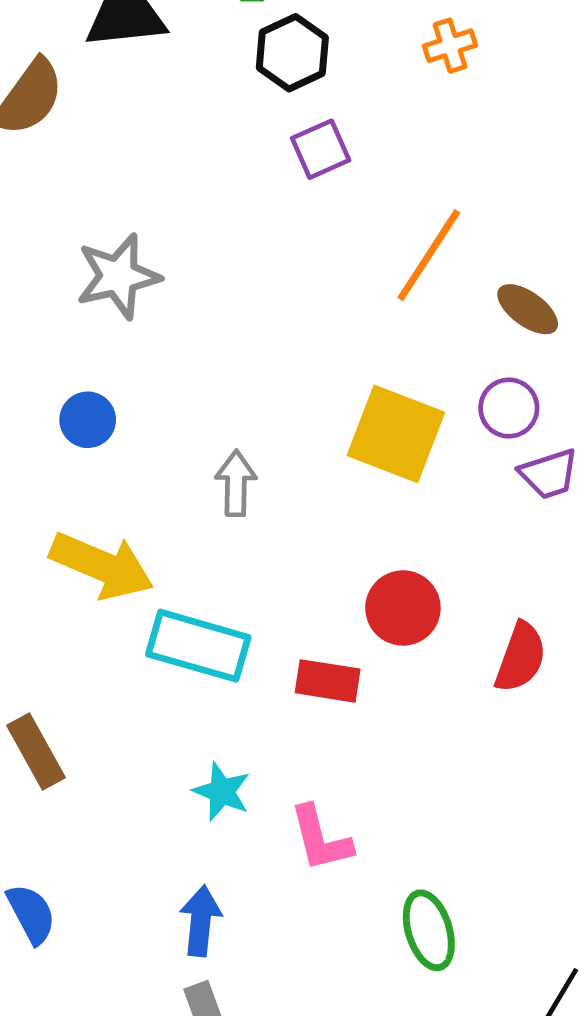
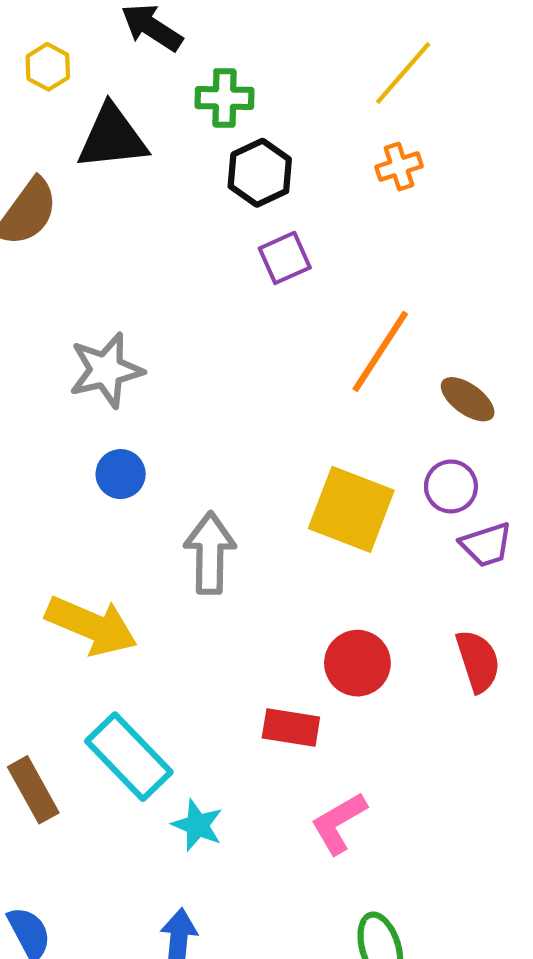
blue circle: (88, 420) -> (121, 474), moved
gray arrow: (236, 483) -> (210, 553), size x1.4
cyan rectangle: (198, 646) -> (129, 757), moved, turned 30
red semicircle: (521, 657) -> (478, 661), moved, turned -38
pink L-shape: (321, 839) -> (339, 823), moved, turned 74

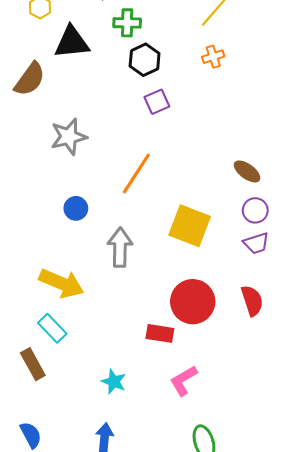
orange line: (380, 351) -> (136, 174), moved
gray star: (106, 370) -> (69, 137), moved
purple circle: (451, 487) -> (255, 210), moved
red circle: (357, 663) -> (193, 302), size x1.4
cyan rectangle: (129, 757) -> (52, 328), moved, size x0.7

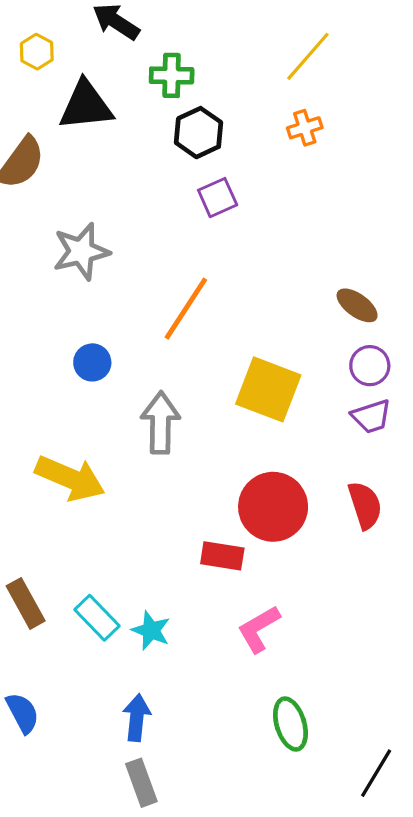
cyan rectangle: (52, 328) -> (97, 618), moved

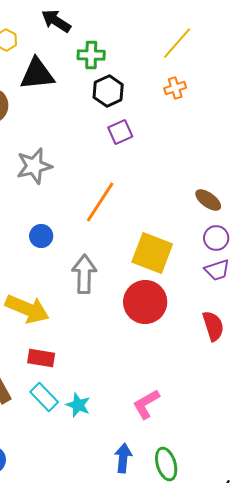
red circle: (273, 507) -> (145, 302), moved
red rectangle: (222, 556) -> (41, 358), moved
blue arrow: (137, 718) -> (123, 458), moved

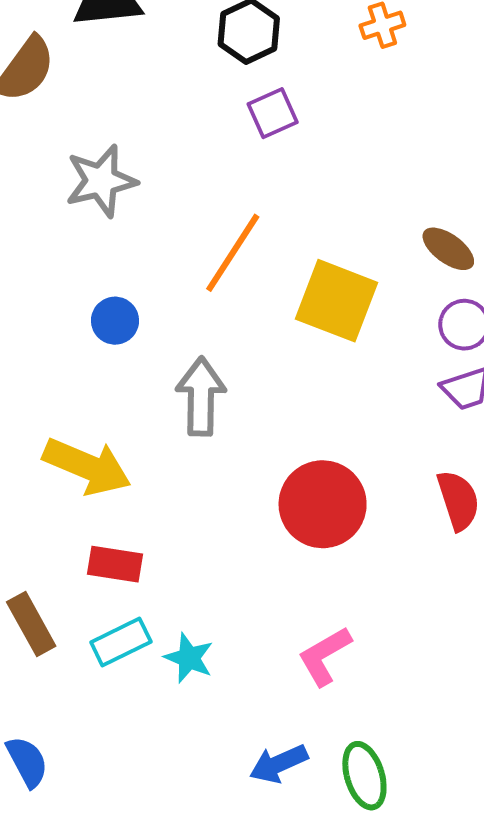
yellow square: (152, 253) -> (337, 301), moved
red circle: (145, 302) -> (323, 504), moved
cyan rectangle: (44, 397) -> (121, 642), turned -72
blue arrow: (123, 458) -> (279, 764), turned -120

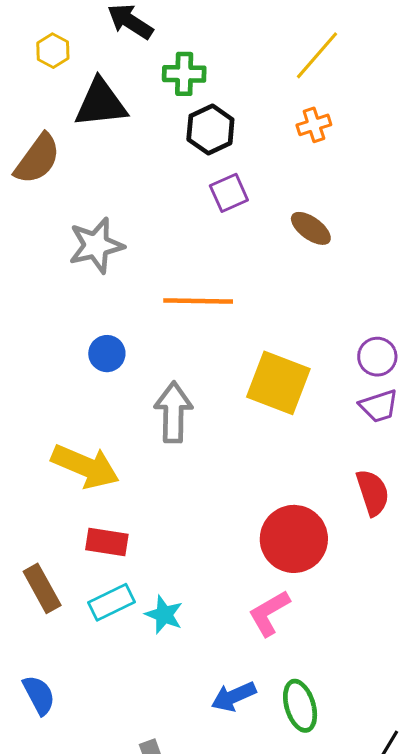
brown ellipse: (448, 249) -> (311, 228), moved
orange line: (233, 253) -> (198, 301), turned 58
yellow square: (337, 301) -> (278, 383), moved
red circle: (323, 504) -> (294, 539), moved

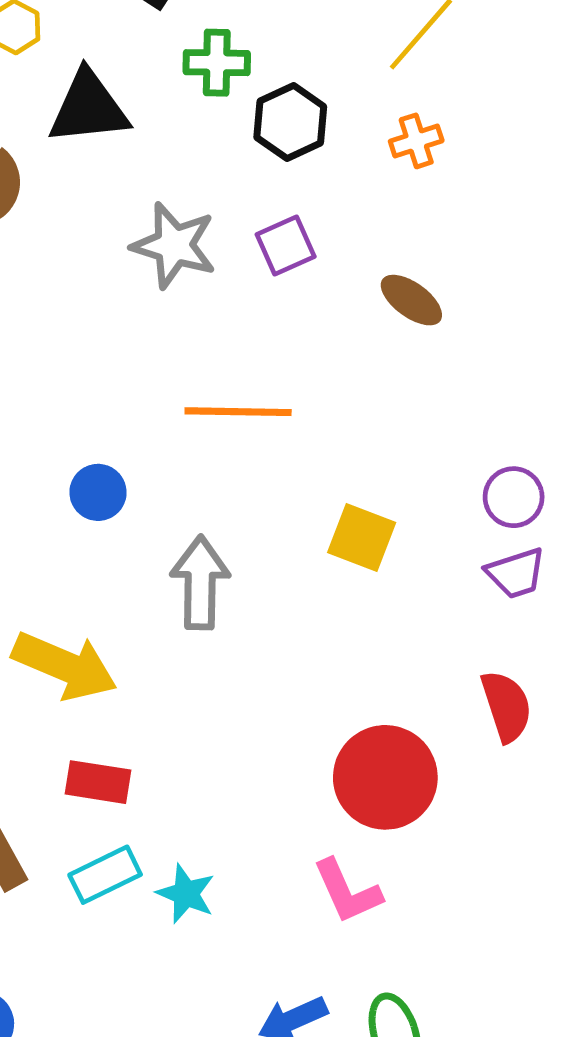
black hexagon: (210, 130) -> (290, 122), moved
gray star: (96, 245) -> (174, 245), moved, turned 30
yellow square: (278, 383) -> (362, 538), size x0.7
pink L-shape: (269, 613) -> (347, 891), turned -84

